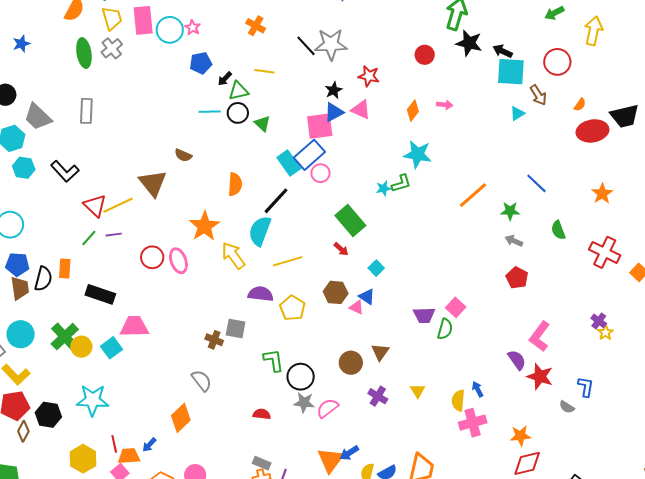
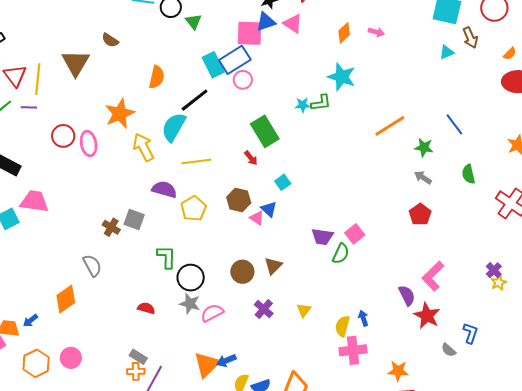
yellow line: (118, 205) -> (38, 79), turned -68

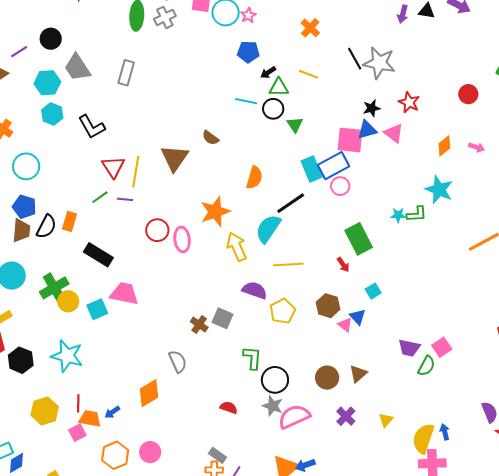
pink semicircle: (212, 313) -> (294, 417), size x1.4
yellow semicircle: (342, 326) -> (423, 438), size x1.4

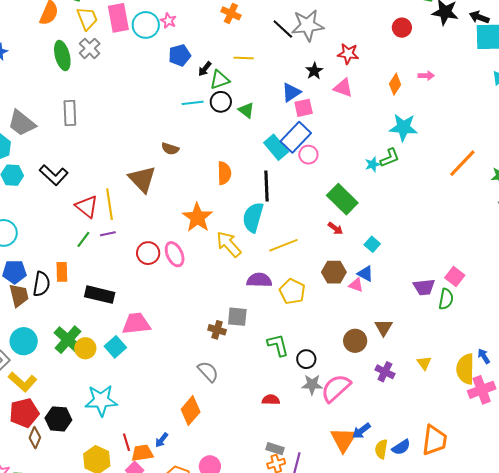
blue triangle: (367, 130) -> (291, 92), moved
pink square: (350, 140) -> (304, 108), size x0.7
black line: (291, 203) -> (267, 186), turned -40
black circle: (275, 380) -> (306, 359), size x0.7

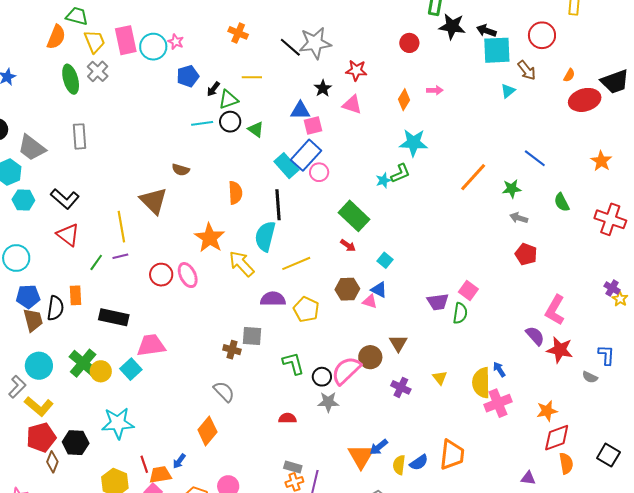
blue triangle: (291, 92) -> (300, 111), turned 35
red triangle: (87, 207) -> (68, 235), moved
pink semicircle: (336, 388) -> (346, 370), moved

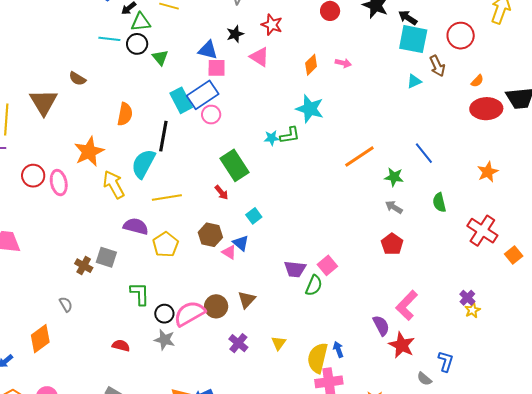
gray semicircle: (224, 392) -> (66, 304), size x0.7

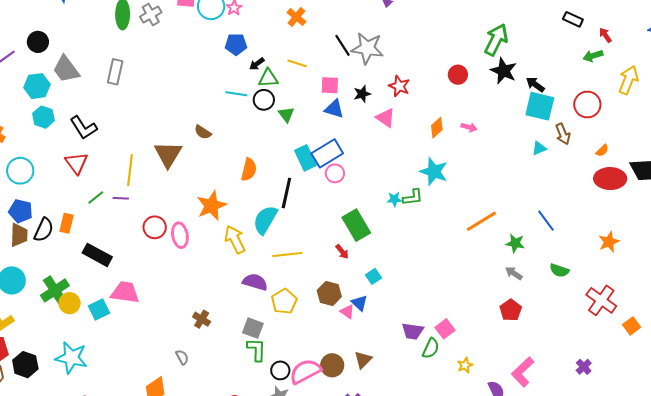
pink square: (217, 68) -> (330, 85), moved
green semicircle: (439, 202) -> (559, 270), turned -60
gray square: (106, 257) -> (253, 328), moved
yellow star: (472, 310) -> (465, 365), moved

